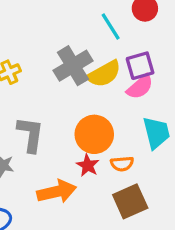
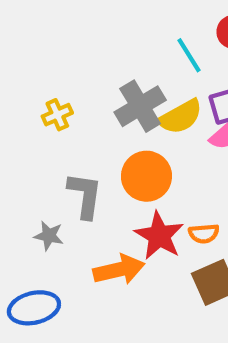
orange circle: (94, 134) -> (146, 176), moved
red star: (88, 165) -> (159, 236), size x1.6

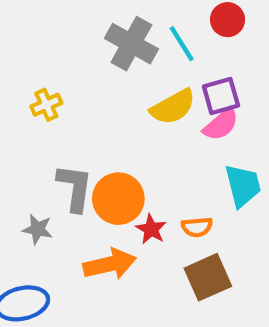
gray cross: (140, 106) -> (131, 44), moved, turned -30
orange circle: (146, 176) -> (118, 199), moved
red star: (159, 236) -> (151, 229), size x0.6

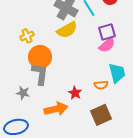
yellow semicircle: (173, 107) -> (67, 30), moved
orange circle: (118, 199) -> (40, 57), moved
orange semicircle: (197, 227) -> (101, 85), moved

